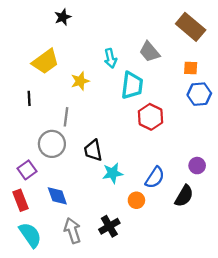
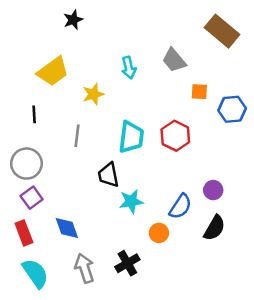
orange square: (191, 68) -> (199, 92), moved
cyan trapezoid: (132, 85) -> (131, 137), moved
gray circle: (52, 144) -> (26, 164), moved
purple circle: (197, 166) -> (213, 190), moved

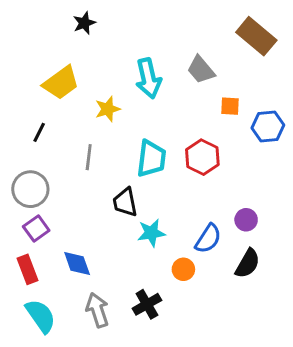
cyan arrow: (129, 68) -> (148, 78), size x1.5
black line: (34, 114) -> (39, 132), turned 30

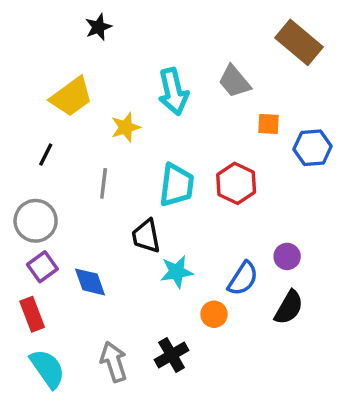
blue diamond: (77, 263) -> (90, 282), moved

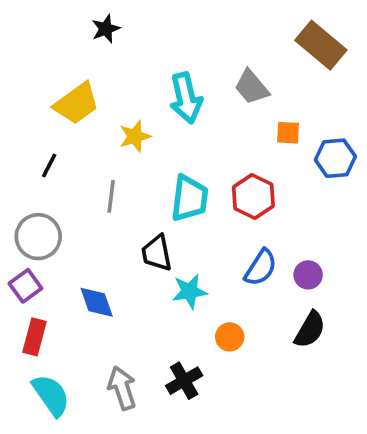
purple square: (42, 267) -> (25, 286), moved
blue semicircle: (243, 279) -> (261, 268), moved
red rectangle: (32, 314) -> (35, 337), turned 36

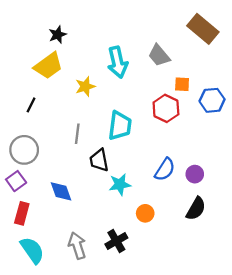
black star: (106, 29) -> (58, 35), moved
gray line: (111, 196) -> (77, 134), moved
red hexagon: (253, 196) -> (166, 108), moved

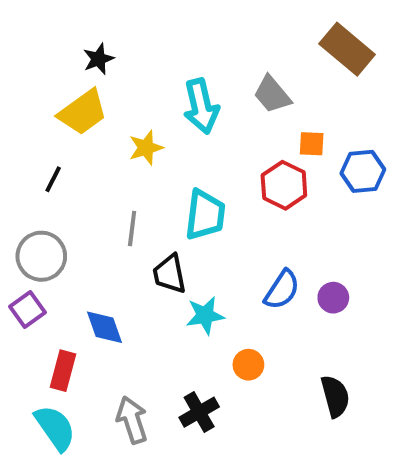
black semicircle: (196, 209) -> (335, 396), moved, turned -45
red rectangle: (22, 213) -> (63, 371), moved

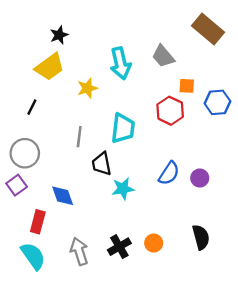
orange circle: (248, 365) -> (154, 243), moved

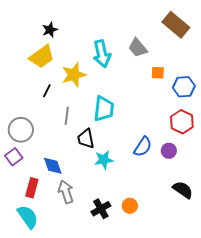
yellow star: (87, 88) -> (74, 75), size x1.4
black line: (32, 107) -> (47, 91), moved
red hexagon: (170, 111) -> (182, 122), moved
black semicircle: (201, 237) -> (183, 190), moved, turned -40
gray arrow: (79, 251) -> (66, 192), moved

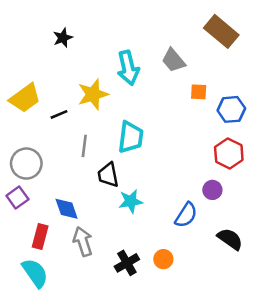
yellow trapezoid: (42, 57) -> (25, 98), moved
black line: (47, 91) -> (59, 114), turned 40
blue semicircle: (143, 147) -> (186, 215), moved

